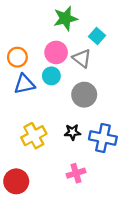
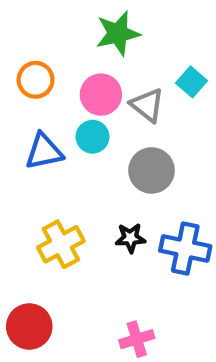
cyan square: (97, 36) -> (192, 82), moved
orange circle: (17, 57) -> (36, 80), moved
pink cross: (76, 173) -> (137, 339), moved

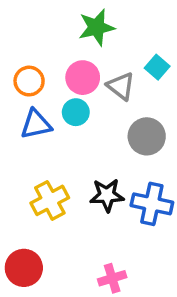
orange circle: (36, 80) -> (29, 81), moved
gray circle: (152, 170) -> (147, 136), moved
black star: (130, 238) -> (107, 195), size x1.4

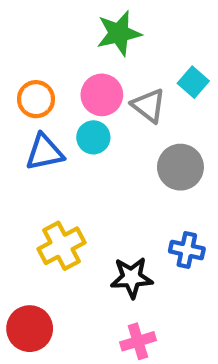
black star: (107, 195) -> (132, 278), moved
blue cross: (152, 204) -> (187, 250), size x0.7

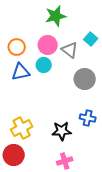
yellow cross: (61, 246) -> (22, 128), moved

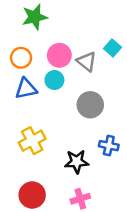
green star: (56, 16) -> (35, 17), moved
gray circle: (85, 79) -> (90, 105), moved
yellow cross: (22, 128) -> (32, 141), moved
red circle: (14, 155) -> (32, 195), moved

